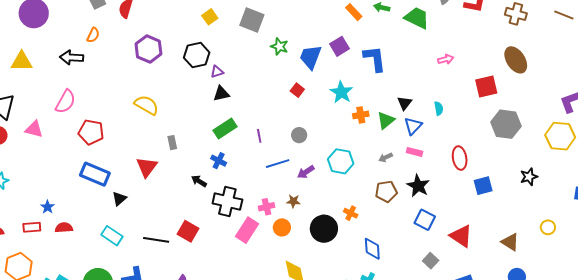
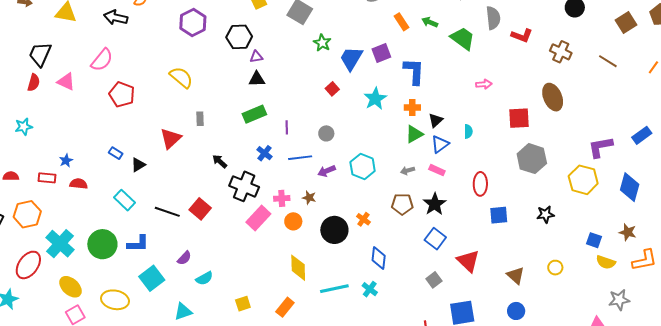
orange cross: (361, 115) -> (412, 107), moved
blue cross: (219, 161) -> (264, 153), moved
blue rectangle: (95, 174) -> (116, 153), moved, size x0.5

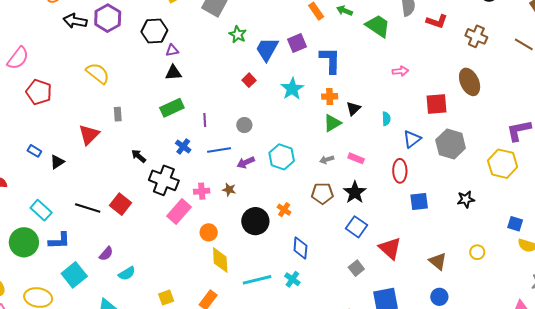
black arrow: (116, 18) -> (75, 21), moved
blue triangle: (440, 144) -> (412, 139), moved
cyan rectangle: (125, 200) -> (41, 210), moved
orange circle: (293, 221) -> (209, 232), moved

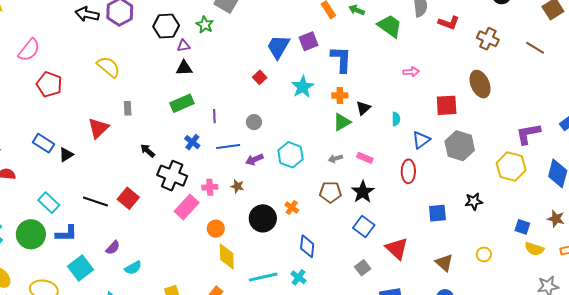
green star: (238, 34) -> (205, 25), moved
blue rectangle: (34, 151) -> (44, 143), size x1.5
blue square: (419, 202) -> (437, 213), moved

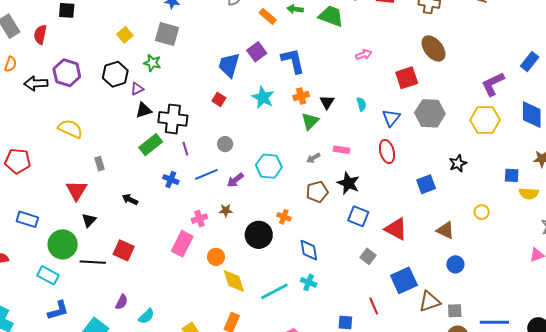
black triangle: (66, 155) -> (89, 220), moved
black cross: (172, 176) -> (173, 119), moved
green circle: (31, 234) -> (63, 244), moved
blue L-shape: (66, 234) -> (58, 310), moved

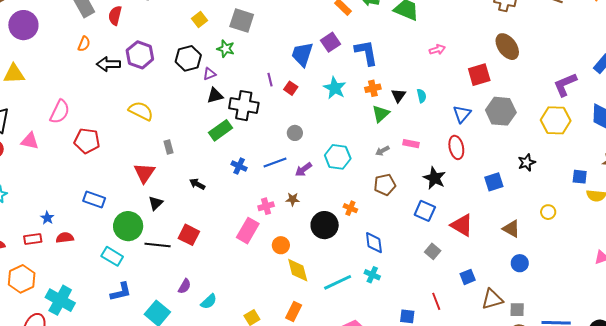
cyan semicircle: (361, 104) -> (422, 96), moved
purple line: (185, 149) -> (270, 80), moved
black star: (348, 183) -> (434, 178), moved
blue square: (404, 280) -> (468, 277), size x0.6

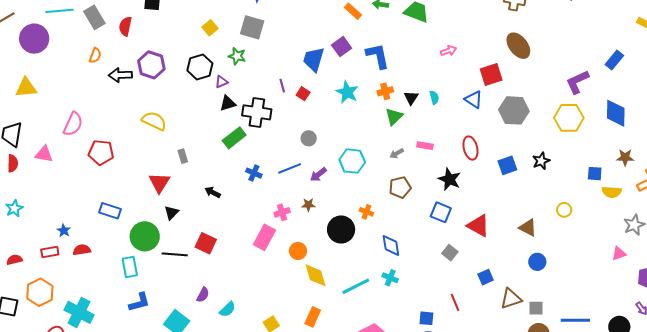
blue triangle: (462, 114) -> (474, 99), moved, turned -36
blue square: (494, 182) -> (507, 165), moved
cyan rectangle: (112, 256) -> (130, 267), turned 50

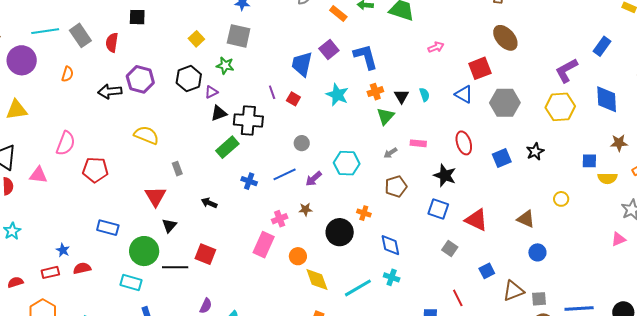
orange semicircle: (95, 55) -> (67, 74), moved
cyan rectangle: (130, 267) -> (131, 283), turned -60

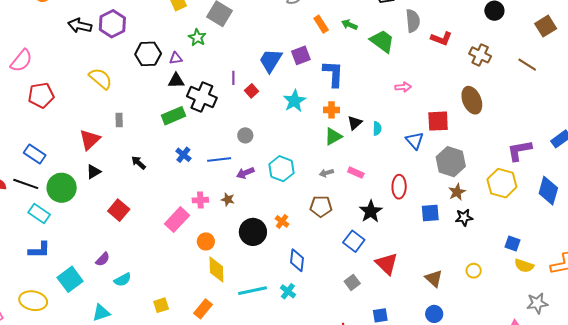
black hexagon: (189, 79) -> (148, 54), moved
brown star: (619, 143) -> (457, 192), moved, turned 30
red pentagon: (95, 170) -> (41, 95), turned -30
black line: (175, 267) -> (26, 184), moved

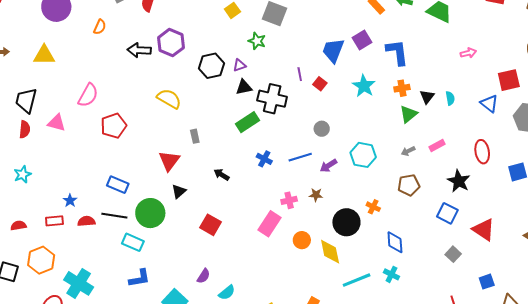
pink rectangle: (356, 173) -> (437, 146), turned -42
yellow diamond: (216, 270) -> (330, 252), moved

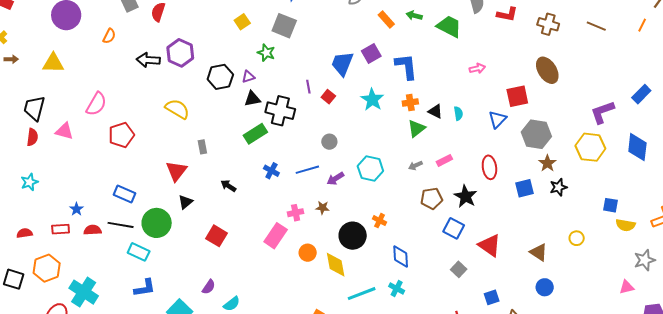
black triangle: (427, 97) -> (435, 111), turned -42
blue triangle: (489, 103) -> (497, 119), turned 36
brown pentagon: (409, 185) -> (431, 198), moved

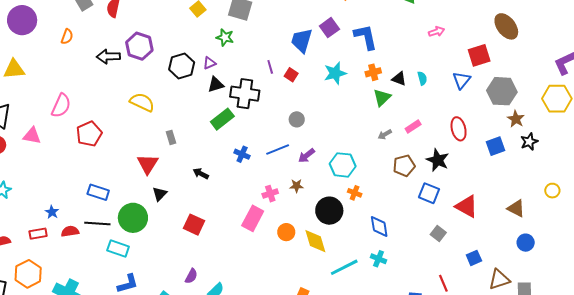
cyan star: (372, 100) -> (335, 73), turned 30
cyan hexagon: (370, 169) -> (343, 165), moved

